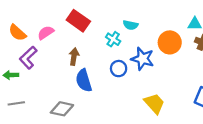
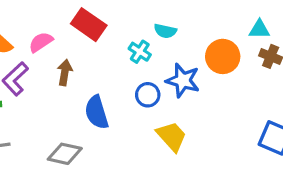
brown arrow: (74, 57) -> (65, 72), moved
yellow trapezoid: (154, 103) -> (172, 136), moved

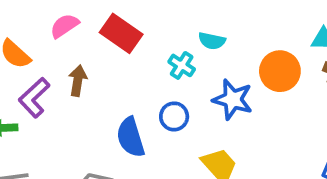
pink semicircle: (41, 42) -> (64, 26), moved
brown arrow: (65, 72) -> (78, 81), moved
blue circle: (148, 95) -> (174, 116), moved

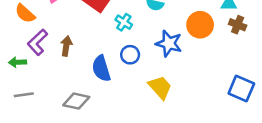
cyan cross: (182, 65) -> (124, 22), moved
brown arrow: (78, 81) -> (66, 46), moved

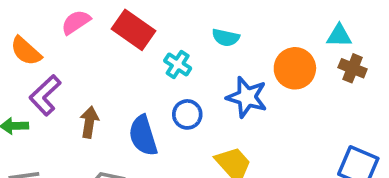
brown arrow: (66, 46) -> (89, 122), moved

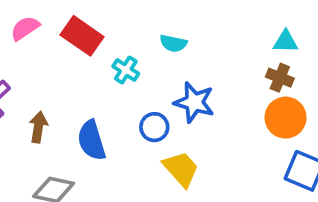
orange circle: (295, 68) -> (286, 118), moved
brown cross: (353, 68) -> (280, 78), moved
blue circle: (187, 114) -> (154, 127), moved

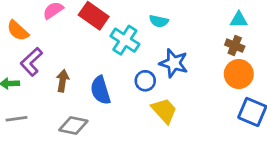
cyan cross: (126, 70) -> (125, 40), size x1.5

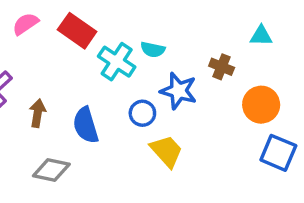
cyan semicircle: (159, 21) -> (153, 50), moved
brown cross: (235, 46) -> (222, 67), moved

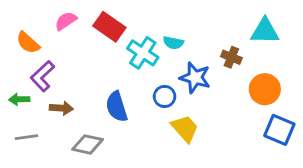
cyan triangle: (261, 36) -> (265, 31), size x1.5
brown arrow: (38, 113) -> (61, 108), moved, turned 85

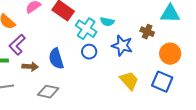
blue circle: (165, 96) -> (89, 52), moved
blue semicircle: (117, 107) -> (56, 59), moved
yellow trapezoid: (185, 128) -> (129, 81), moved
blue square: (279, 130) -> (162, 82), moved

